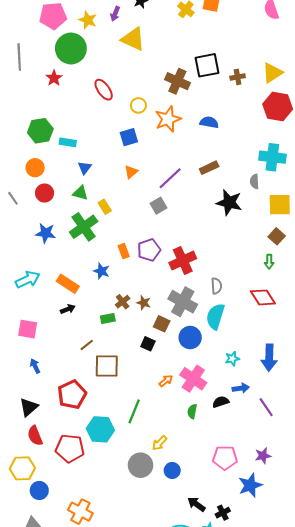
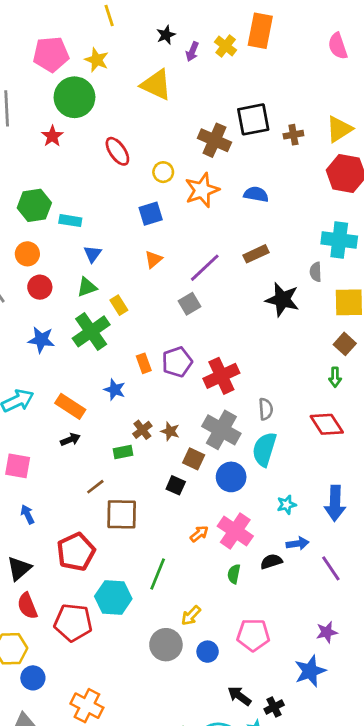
purple arrow: (115, 14) -> (192, 52), moved
green triangle: (80, 193) -> (87, 287), turned -35
pink pentagon: (225, 458) -> (253, 635), moved

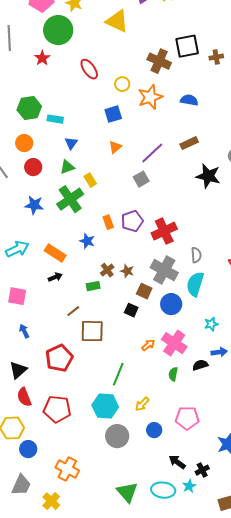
cyan hexagon: (113, 598) -> (105, 406), moved
gray circle: (166, 645) -> (117, 436), moved

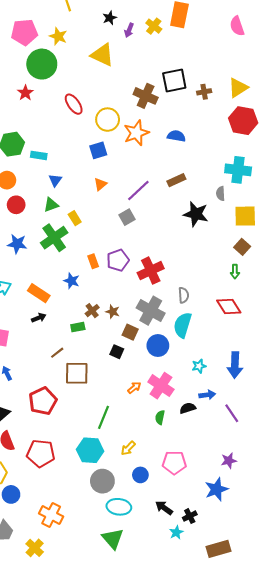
yellow circle: (122, 84) -> (108, 120), size x1.5
cyan ellipse: (163, 490) -> (119, 507), moved

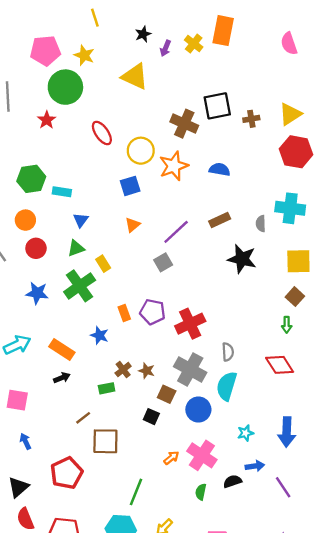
gray semicircle: (221, 193) -> (261, 224), moved
purple pentagon: (118, 260) -> (152, 312), turned 30

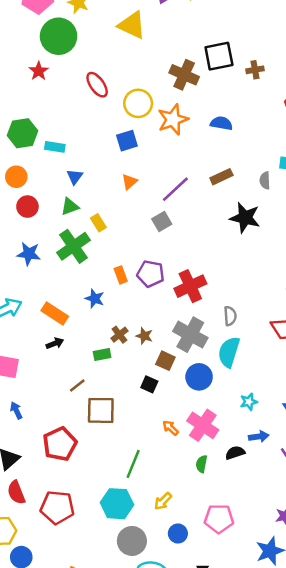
orange arrow: (171, 458) -> (170, 428), turned -98

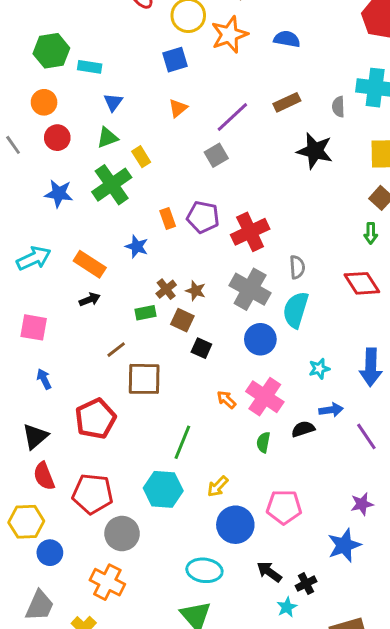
brown square: (165, 361) -> (182, 320), moved
blue circle: (178, 534) -> (235, 525), size x1.6
gray circle: (132, 541) -> (122, 534), moved

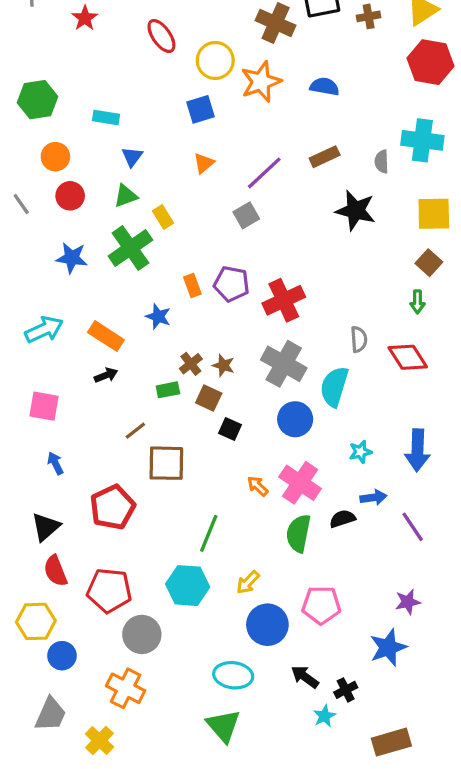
green hexagon: (51, 51) -> (38, 100), moved
gray semicircle: (297, 267) -> (359, 339), moved
green semicircle: (263, 442) -> (298, 533), size x1.6

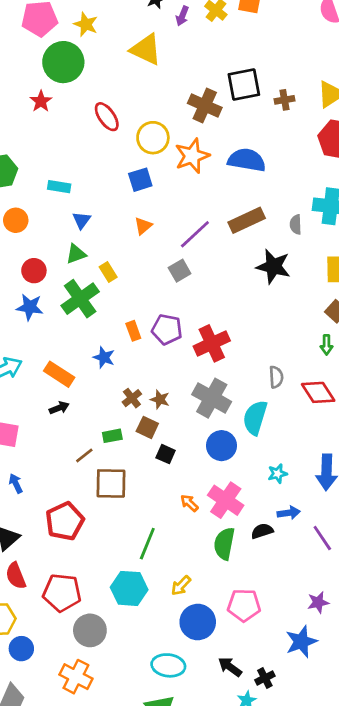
blue semicircle: (325, 87) -> (247, 160), size x1.5
brown rectangle: (325, 157) -> (247, 220), size x1.4
red circle: (70, 196) -> (34, 271), moved
green rectangle: (168, 390) -> (112, 436), moved

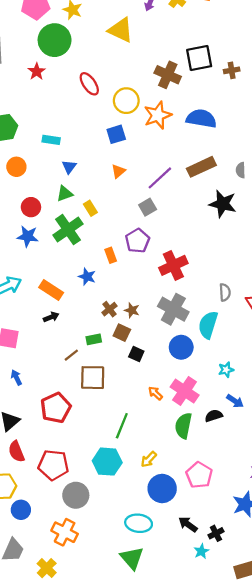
purple pentagon: (167, 329) -> (137, 241), moved, turned 30
blue arrow: (289, 513) -> (235, 401), turned 42
pink pentagon: (244, 605) -> (199, 475), turned 30

